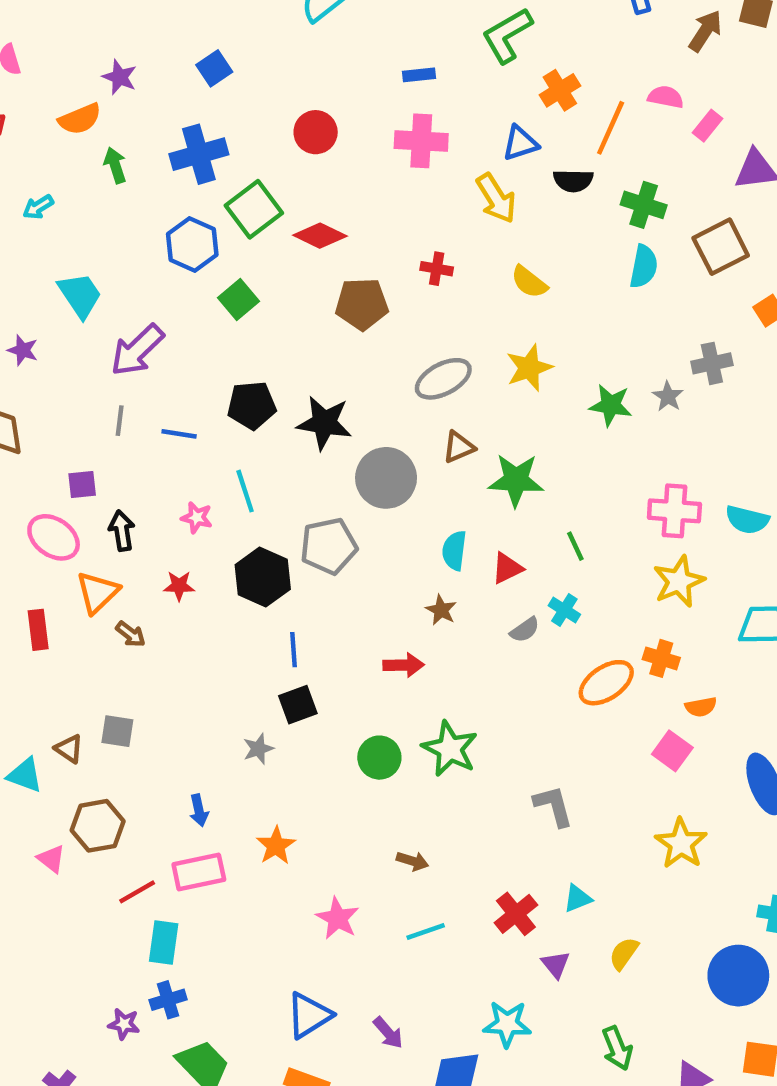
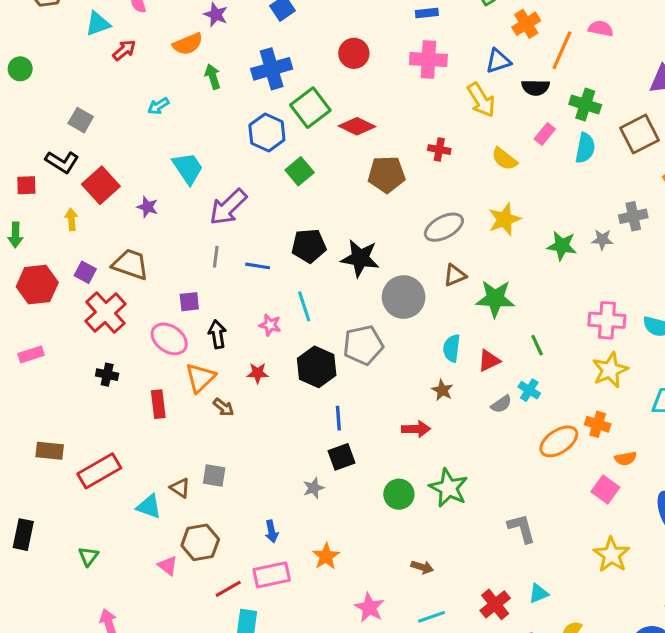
pink rectangle: (708, 126) -> (545, 134), moved
gray star: (668, 396) -> (602, 240), turned -30

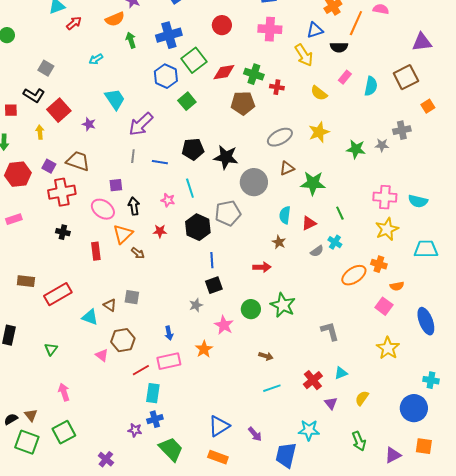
green cross: (585, 105) -> (254, 74), moved
red diamond: (357, 126) -> (224, 72), turned -35
red cross: (106, 313) -> (62, 192), turned 32
pink star: (369, 607) -> (224, 325), moved

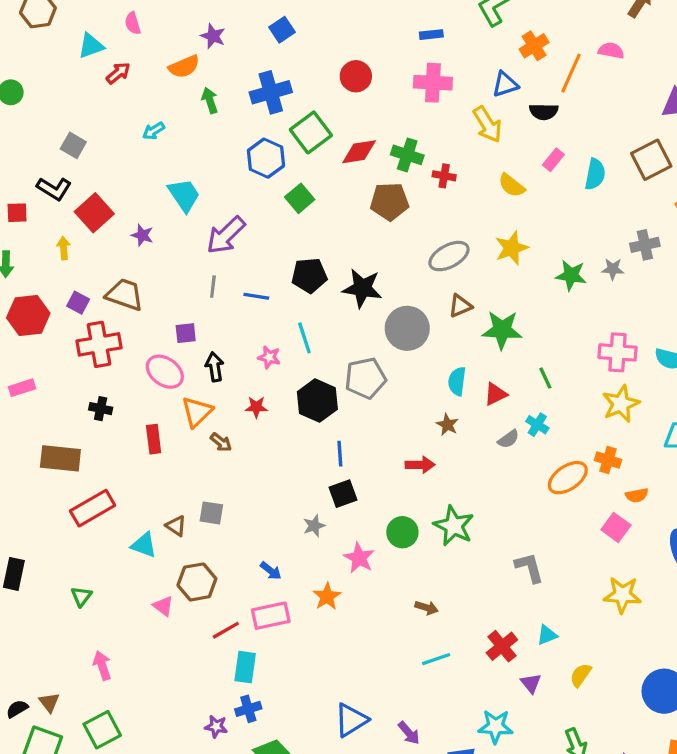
brown rectangle: (26, 281) -> (60, 458), moved, size x1.4
blue arrow: (169, 333) -> (271, 571), turned -40
yellow star: (388, 348) -> (622, 595), turned -30

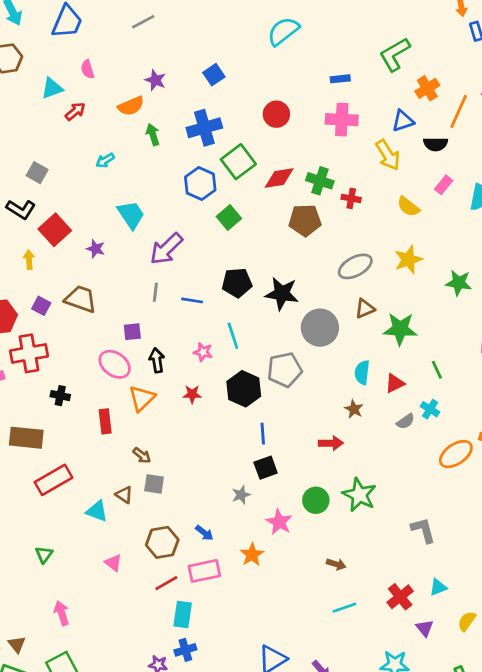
red cross: (99, 344) -> (29, 353), moved
brown arrow: (221, 442) -> (142, 455), moved
brown hexagon: (197, 582) -> (162, 542), moved

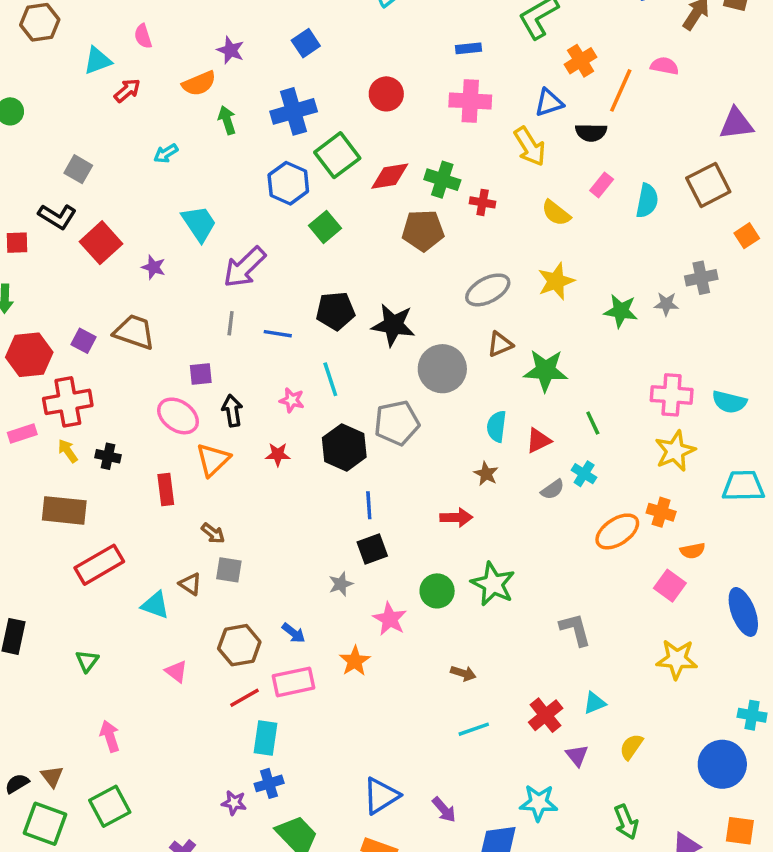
yellow arrow: (29, 260) -> (68, 451), moved, turned -30

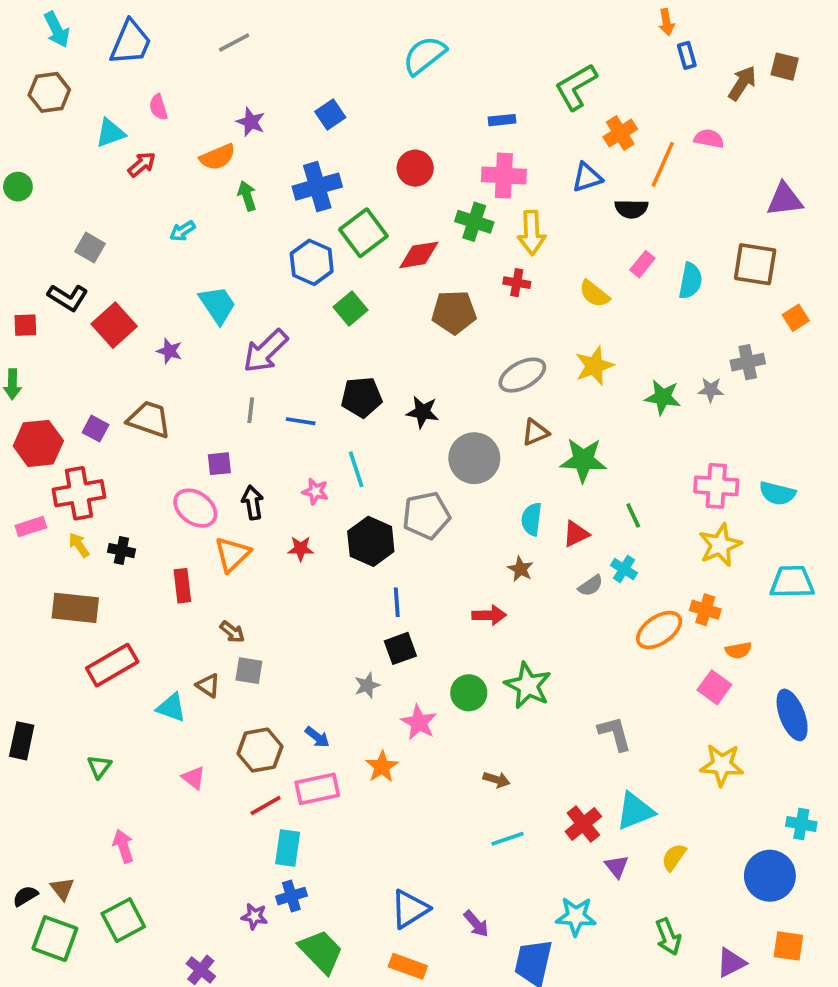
yellow arrow: (530, 146) -> (532, 233), moved, turned 30
green cross: (442, 180) -> (474, 222), moved
brown square: (708, 185) -> (755, 264), turned 36
black star: (393, 325) -> (423, 412), size x0.7
cyan triangle: (595, 703) -> (635, 811), size x1.6

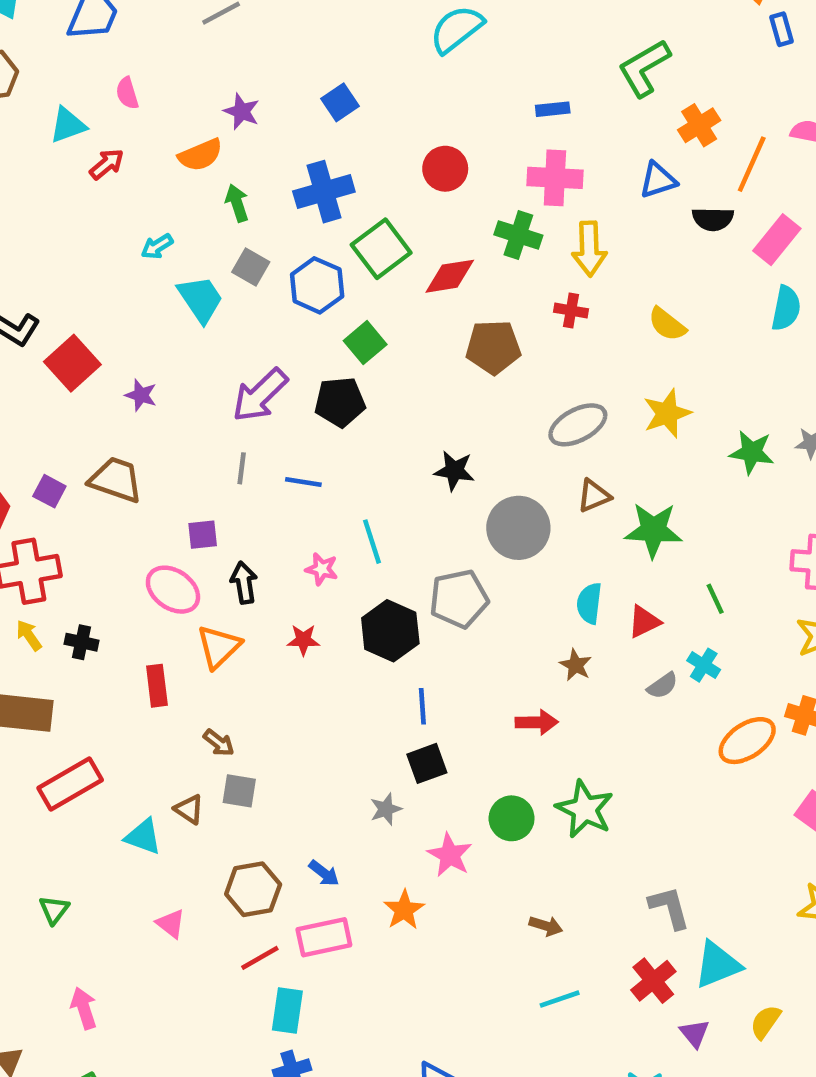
gray square: (90, 248) -> (251, 267), moved
pink rectangle: (642, 264) -> (777, 240), moved, size x1.5
cyan trapezoid: (217, 305) -> (200, 299), moved
black pentagon: (362, 397) -> (340, 402), moved
gray L-shape: (615, 733) -> (669, 908), moved

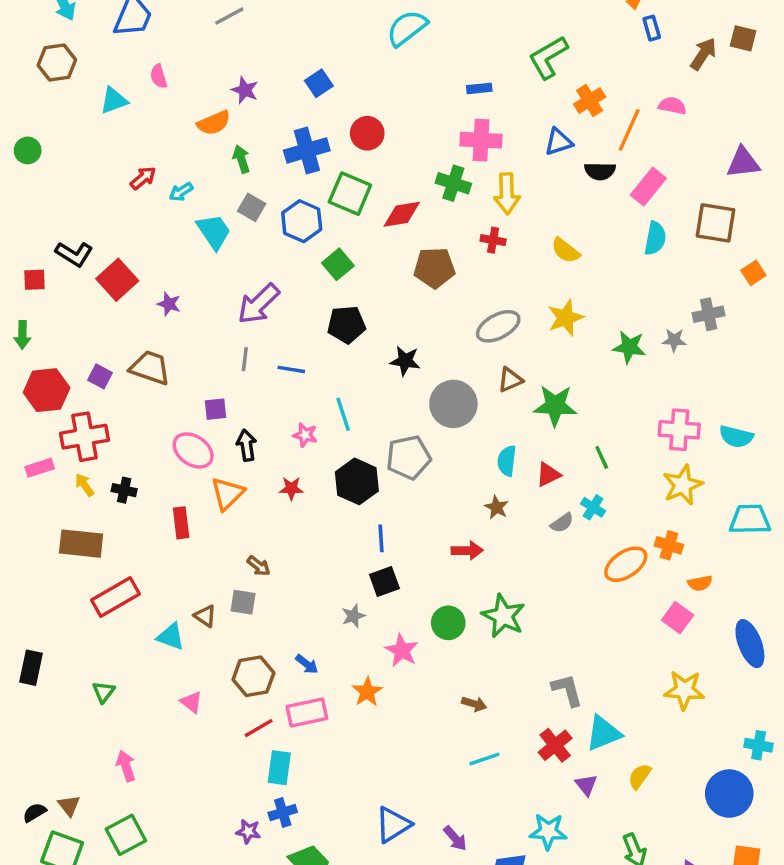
red arrow: (107, 164) -> (143, 178), moved
red circle: (445, 169) -> (367, 133), moved
green square: (381, 249) -> (350, 194), turned -30
black pentagon: (340, 402) -> (347, 325), moved
brown arrow: (219, 743) -> (259, 566), moved

